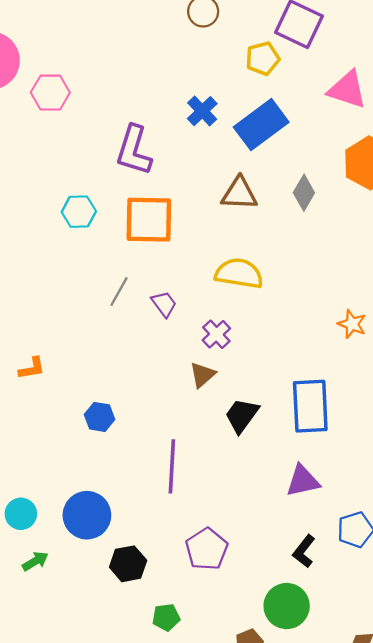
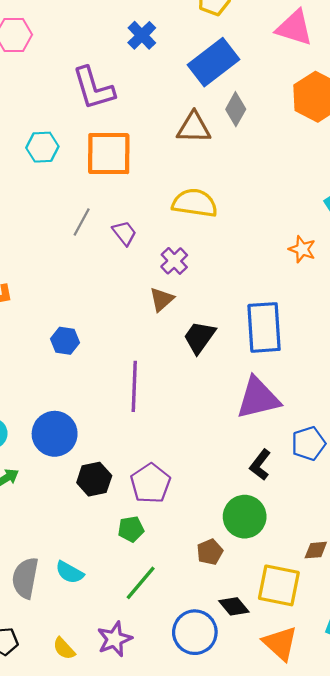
blue cross: (202, 111) -> (142, 35), moved
purple L-shape: (134, 150) -> (93, 88), turned -33
gray diamond: (304, 193) -> (236, 109), moved
purple triangle: (303, 481) -> (258, 398), size x1.4
purple pentagon: (207, 549) -> (150, 483), moved

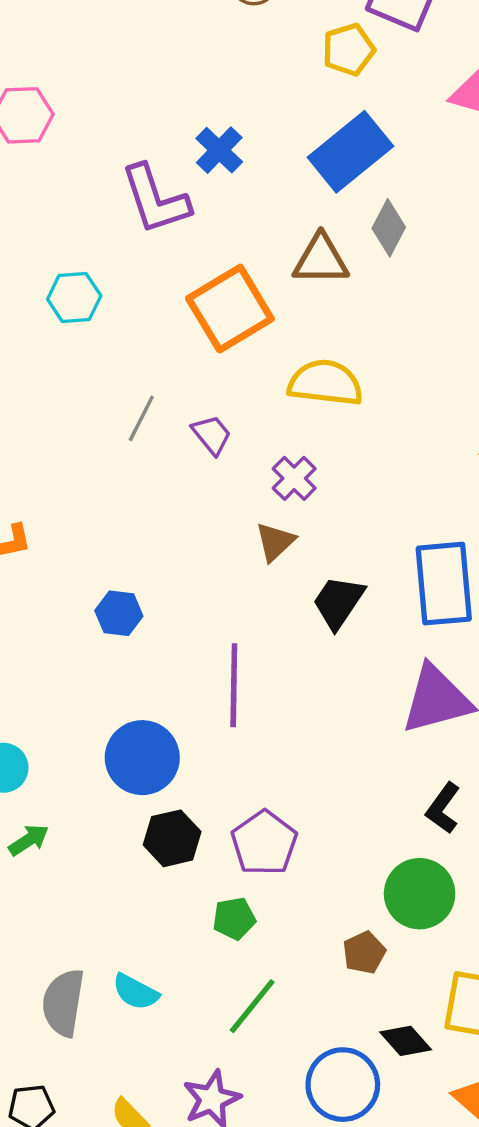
blue cross: (142, 35) -> (219, 150), moved
orange square: (109, 154) -> (230, 309), moved, turned -30
blue circle: (55, 434) -> (142, 758), moved

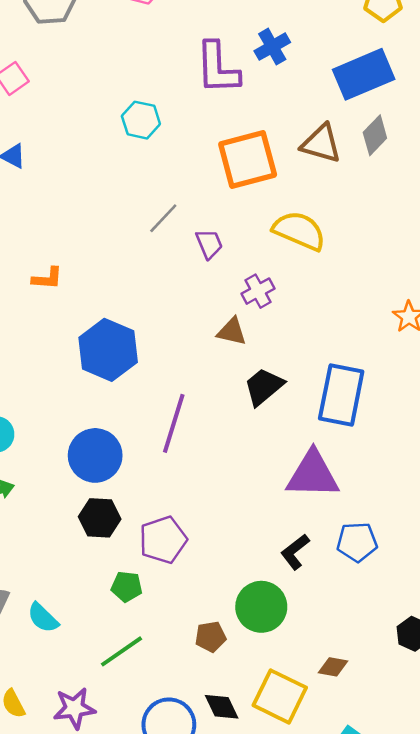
brown triangle: (275, 542) -> (232, 332), turned 40
blue hexagon: (119, 613) -> (108, 350), size x1.8

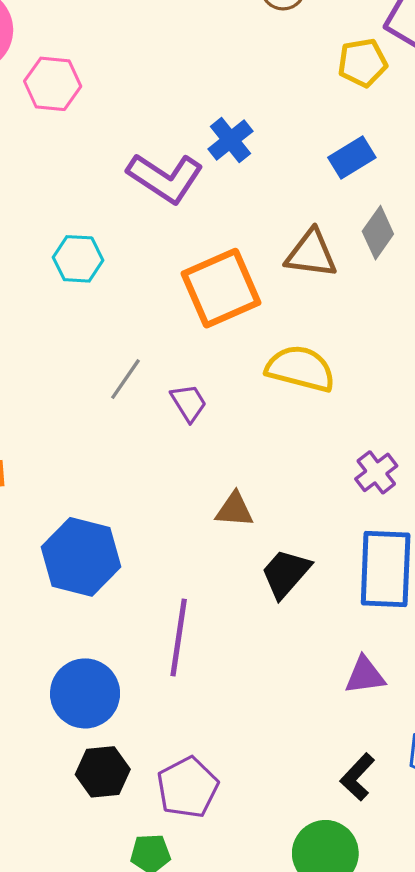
purple L-shape: (218, 68) -> (165, 178), turned -46
blue rectangle: (364, 74) -> (352, 158), size x0.6
purple cross: (258, 291) -> (376, 472), moved
purple triangle: (313, 475) -> (365, 675), size x0.6

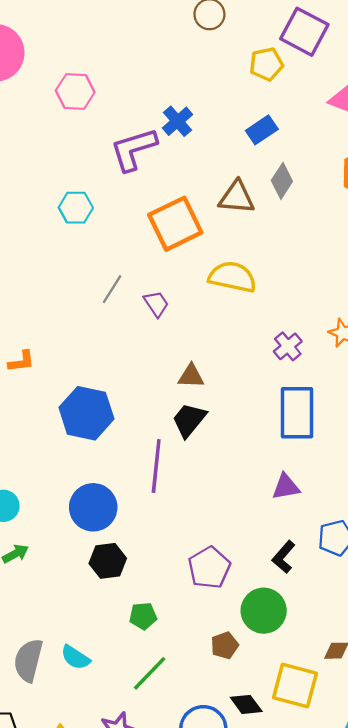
pink hexagon: (53, 84) -> (75, 91), moved
purple L-shape: (165, 178) -> (134, 149), turned 132
black trapezoid: (286, 573) -> (189, 420), moved
purple pentagon: (188, 787) -> (209, 568), moved

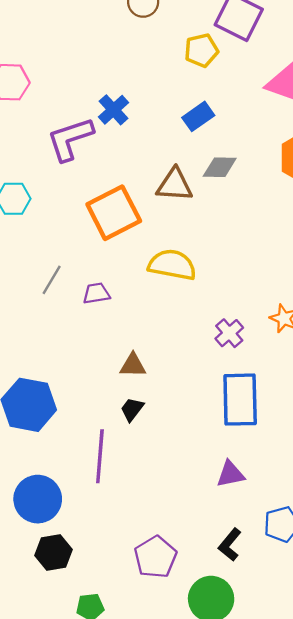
gray diamond: (282, 181) -> (220, 167), turned 60
purple trapezoid: (156, 304) -> (96, 293), turned -64
black trapezoid: (189, 420) -> (132, 409), size x0.7

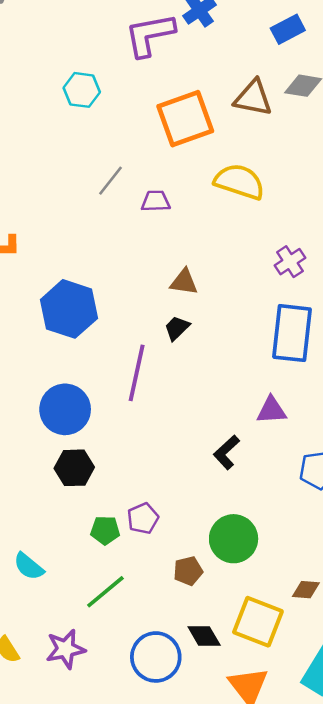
black L-shape: (230, 545) -> (227, 452), moved
purple pentagon: (155, 557) -> (143, 518), moved, size x0.7

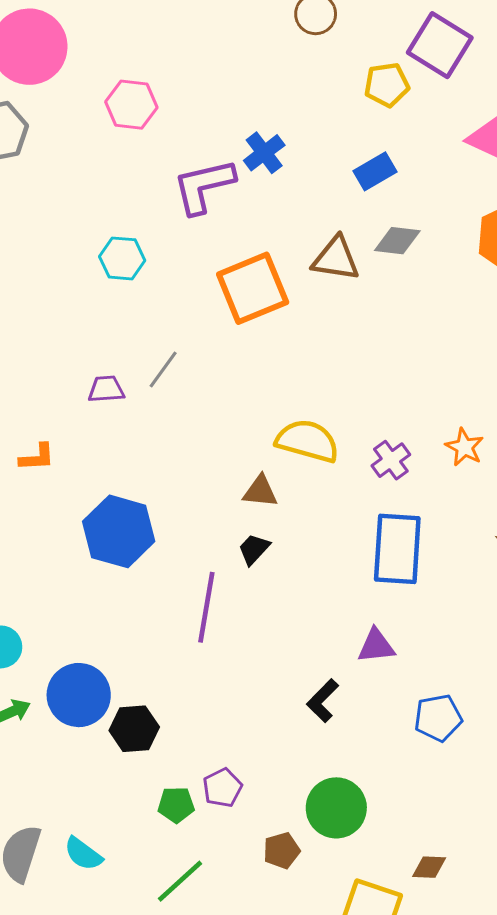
yellow semicircle: (239, 182) -> (307, 441), moved
purple trapezoid: (156, 201) -> (106, 389), moved
blue circle: (65, 409) -> (79, 695), moved

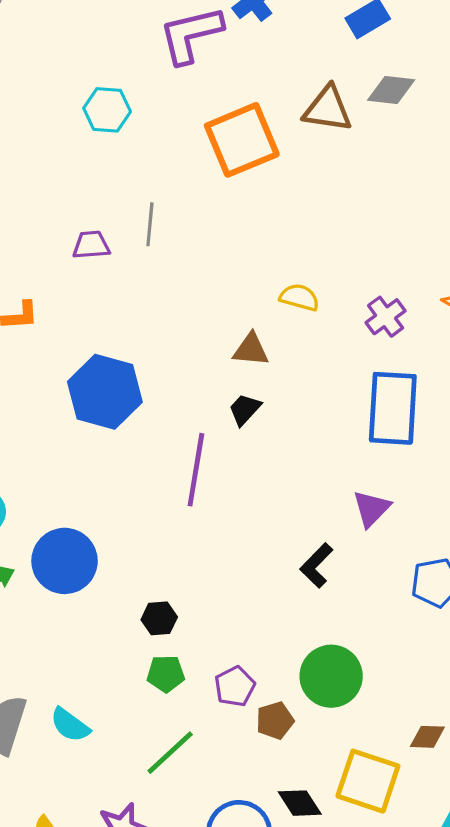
gray line: (163, 369) -> (150, 224), turned -30
yellow semicircle: (307, 441) -> (299, 297), size x0.6
purple triangle: (376, 646) -> (371, 509), turned -39
black hexagon: (134, 729) -> (159, 618), moved, size x0.7
purple pentagon: (222, 788) -> (235, 686), moved

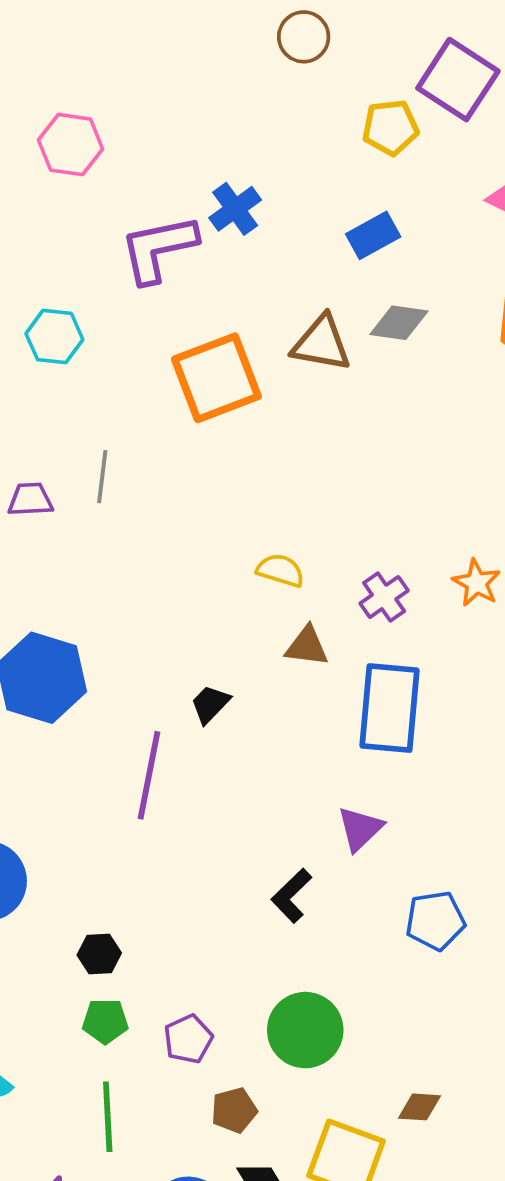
brown triangle: (251, 350) -> (307, 646), moved
brown pentagon: (275, 721) -> (234, 1110), moved
green line: (170, 753) -> (108, 1117), turned -52

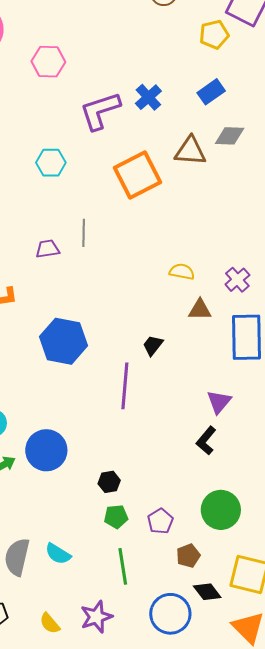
blue cross: (235, 209) -> (148, 97), moved
purple triangle: (360, 829) -> (219, 402), moved

